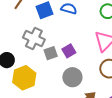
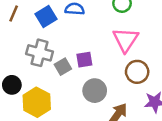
purple square: (69, 51) -> (84, 60), turned 32

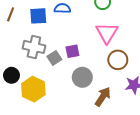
blue square: (46, 17) -> (38, 16), turned 30

